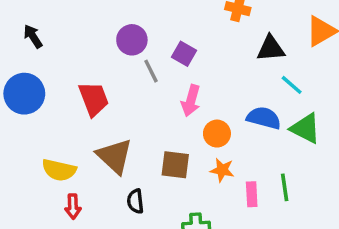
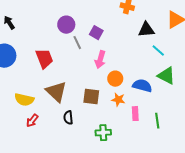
blue semicircle: (264, 118) -> (142, 86), moved
green line: (285, 187) -> (157, 121), moved
red arrow: (73, 206) -> (32, 121), turned 40

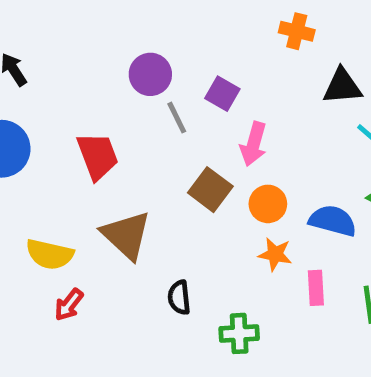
pink arrow: (100, 60) -> (254, 144), moved
brown square: (91, 97) -> (210, 190), moved, turned 30
black semicircle: (68, 118) -> (179, 297), moved

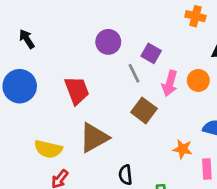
gray line: (177, 118) -> (134, 73), moved
orange circle: (268, 204) -> (198, 80), moved
brown triangle: (126, 235) -> (94, 138), turned 48

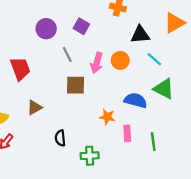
purple square: (151, 53) -> (81, 26), moved
brown square: (144, 110) -> (76, 85), turned -36
brown triangle: (94, 138) -> (34, 107), size x0.6

